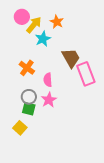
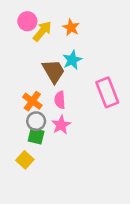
cyan star: (43, 39) -> (72, 60), moved
brown trapezoid: (71, 58) -> (54, 71), moved
orange cross: (27, 68) -> (32, 101), moved

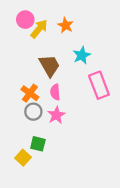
cyan star: (72, 60) -> (82, 55), moved
green square: (36, 136) -> (38, 144), moved
yellow square: (25, 160) -> (23, 158), moved

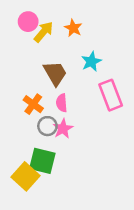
gray circle: (33, 112) -> (47, 126), moved
green square: (38, 144) -> (42, 161), size x1.5
yellow square: (23, 158) -> (26, 176), size x1.5

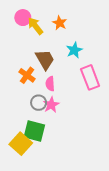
yellow arrow: (44, 32) -> (35, 26), turned -78
orange cross: (33, 104) -> (27, 75), moved

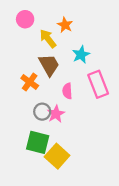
yellow arrow: (35, 26) -> (48, 39), moved
pink semicircle: (50, 84) -> (67, 91), moved
yellow square: (21, 144) -> (57, 156), moved

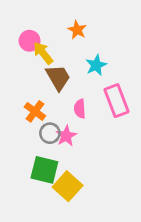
pink circle: (25, 19) -> (30, 41), moved
yellow arrow: (48, 39) -> (43, 53), moved
orange cross: (30, 82) -> (35, 111), moved

